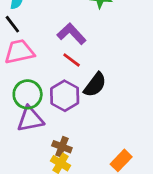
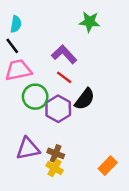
green circle: (28, 94) -> (35, 97), moved
purple triangle: (30, 119) -> (28, 149), moved

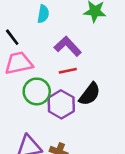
cyan semicircle: (16, 24) -> (43, 14), moved
red line: (64, 77) -> (68, 71), turned -49

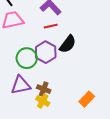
green circle: (37, 91) -> (27, 58), moved

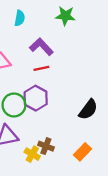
black semicircle: (68, 44) -> (88, 110), moved
brown cross: (44, 89) -> (46, 146), moved

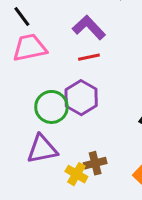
brown cross: (46, 146) -> (95, 163), turned -35

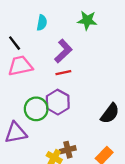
purple L-shape: (89, 27) -> (63, 51), turned 90
purple triangle: (42, 149) -> (16, 133), moved

